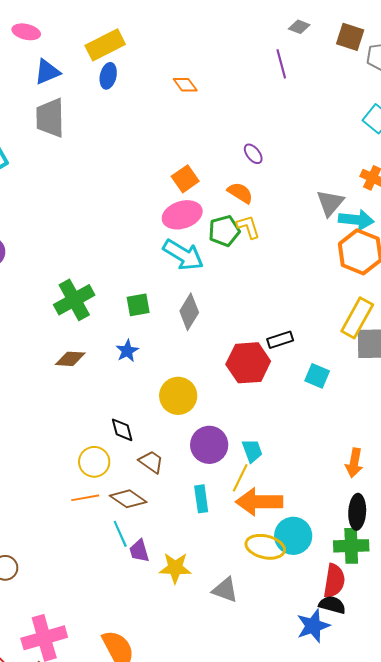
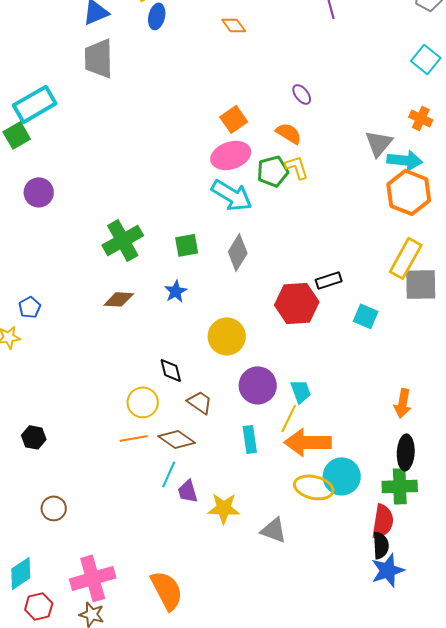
cyan line: (120, 534) -> (169, 474), turned 48
black semicircle: (332, 605) -> (381, 545), turned 72
blue star: (313, 626) -> (388, 570), moved

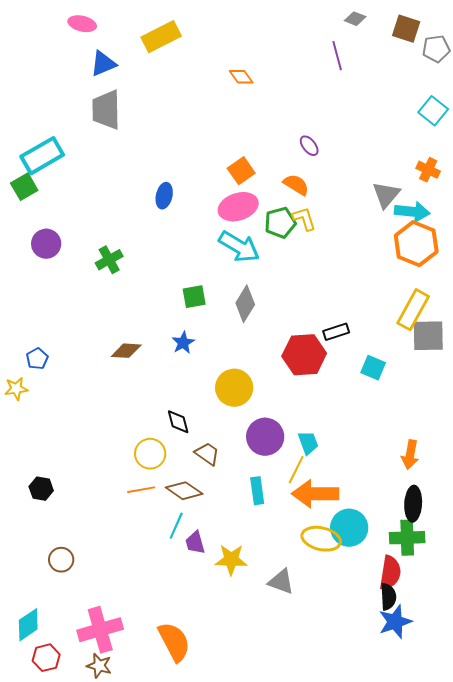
blue ellipse: (157, 16) -> (164, 196), moved
green cross: (123, 240) -> (109, 260), moved, size x0.7

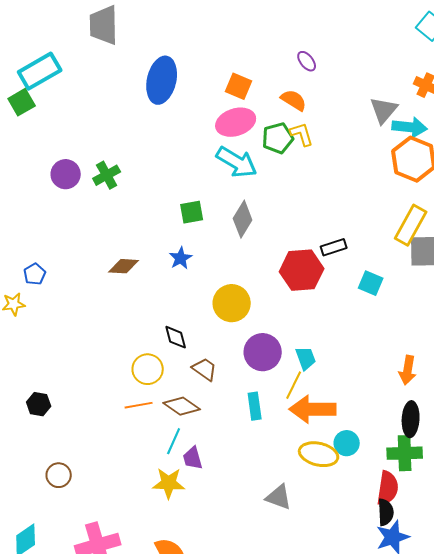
orange square: (241, 171) -> (239, 86), turned -32
blue ellipse: (164, 196) -> (162, 80), moved, size x1.8
purple circle: (46, 244) -> (66, 174), moved
cyan circle: (349, 528) -> (347, 443), size x0.7
yellow star: (231, 560) -> (169, 483), moved

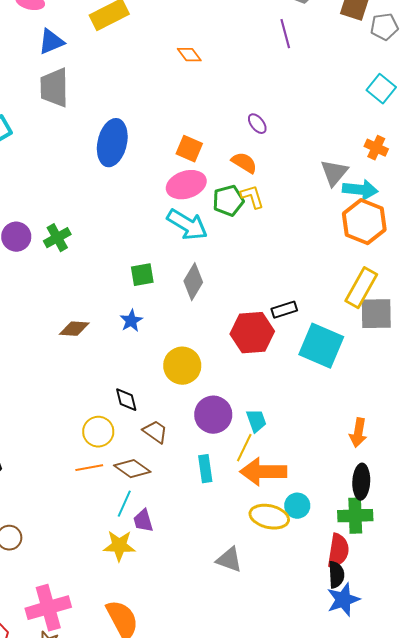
cyan square: (371, 283) -> (321, 346), size x1.8

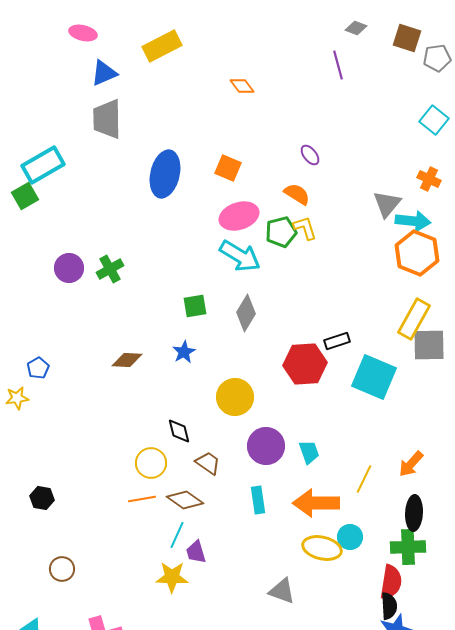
orange square: (189, 149) -> (228, 168), moved
orange arrow: (358, 433) -> (411, 464), turned 32
yellow line: (244, 448) -> (364, 479), moved

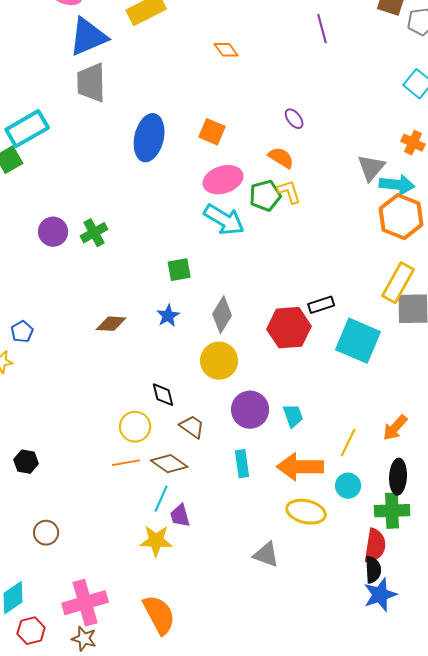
blue triangle: (104, 73) -> (88, 37), size x1.5
gray diamond: (246, 313) -> (222, 315), moved
cyan circle: (350, 537) -> (348, 486), moved

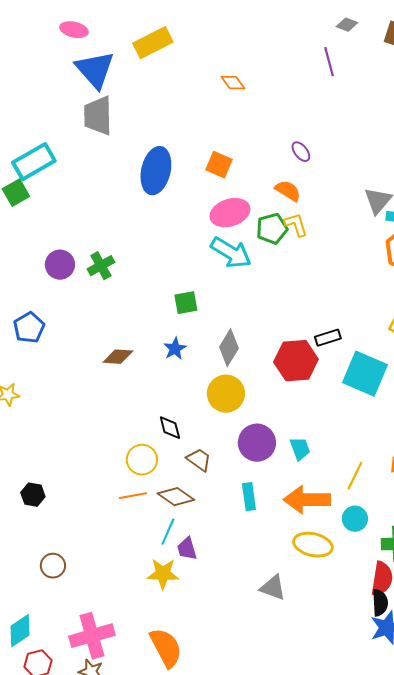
blue triangle: (88, 37) -> (95, 70), turned -48
blue pentagon: (22, 332) -> (29, 328), moved, size x1.4

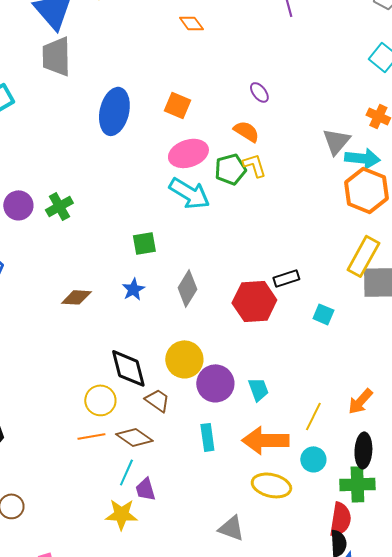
cyan square: (365, 374) -> (323, 314), size x0.5
yellow circle: (226, 394) -> (184, 359), moved
black diamond: (170, 428) -> (128, 368), size x1.6

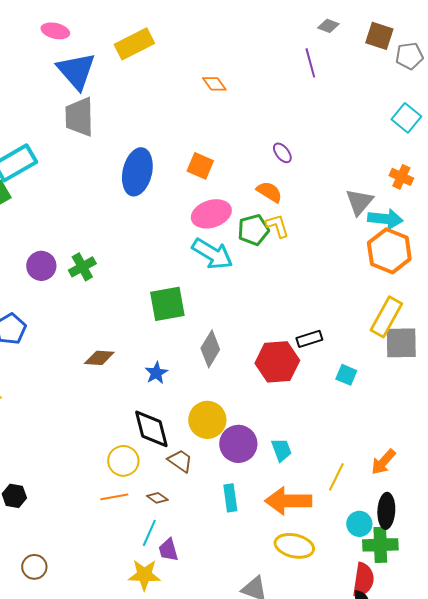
green square: (144, 243) -> (167, 304), size x1.5
blue star: (133, 289) -> (156, 373), moved
brown diamond: (134, 437) -> (157, 498), size x0.6
cyan circle: (313, 459) -> (359, 524), moved

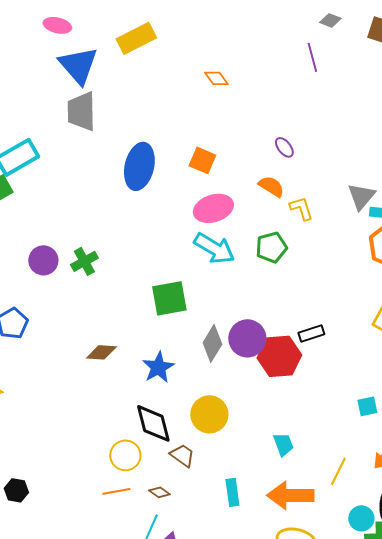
yellow L-shape: (277, 226) -> (301, 208), moved
green pentagon: (253, 230) -> (271, 247), moved
blue star: (156, 373) -> (158, 367), size x1.4
cyan square: (346, 375) -> (367, 406), moved, turned -35
purple circle: (238, 444) -> (247, 338), moved

